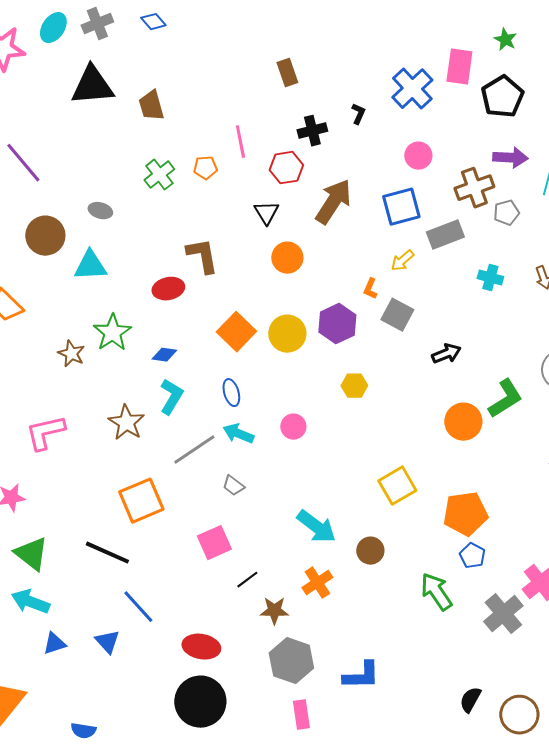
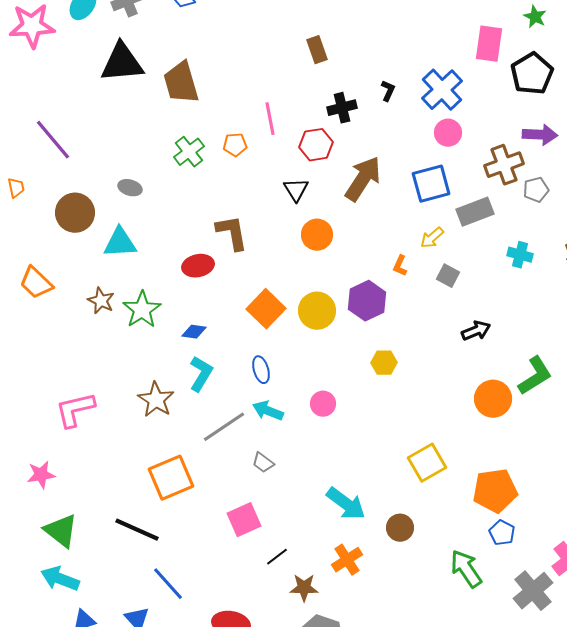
blue cross: (412, 89) -> (442, 90), moved
brown trapezoid: (151, 106) -> (181, 83), size x1.4
gray square: (397, 315) -> (448, 276), moved, size x0.7
brown star: (71, 354) -> (101, 301), moved

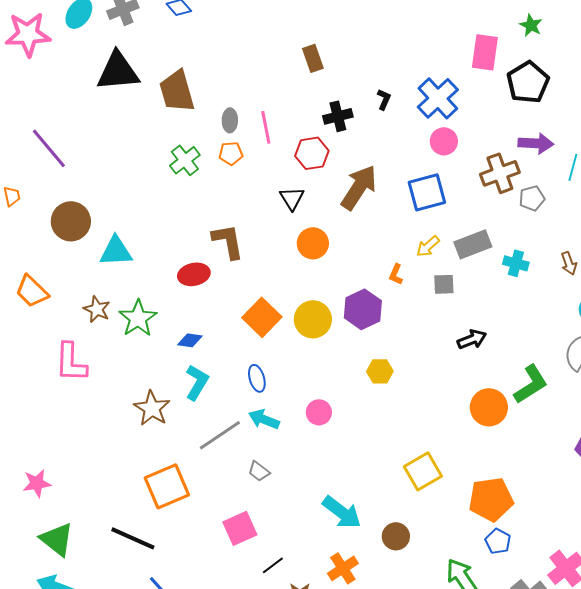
gray ellipse: (130, 188) -> (230, 120), moved, turned 75
gray rectangle: (475, 212) -> (473, 244), moved
gray square: (448, 276) -> (444, 284), turned -30
pink L-shape: (75, 410) -> (71, 362), moved, turned -75

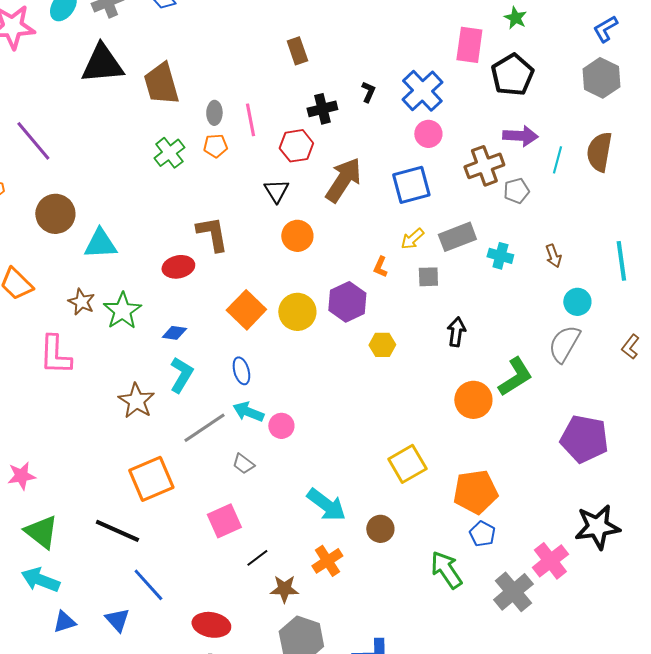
black arrow: (472, 339) -> (456, 332), turned -60
yellow hexagon: (380, 371) -> (382, 345), moved
pink circle: (319, 412) -> (281, 426), moved

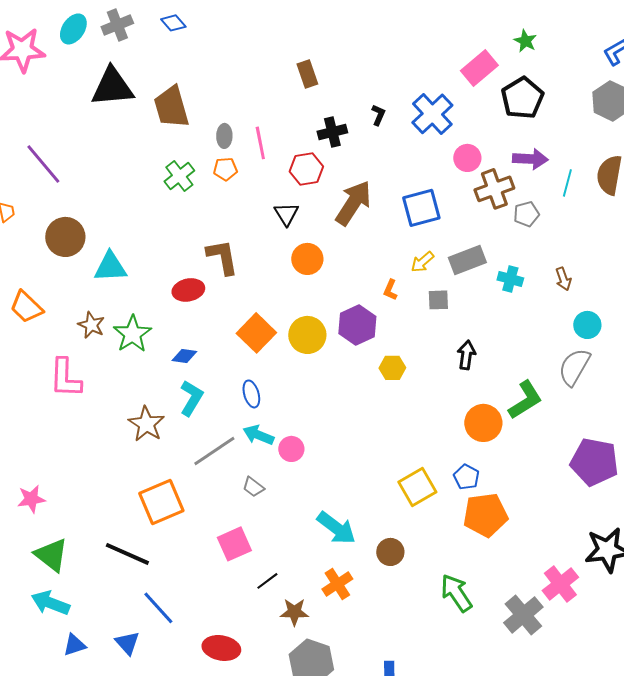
pink rectangle: (469, 45) -> (479, 68), turned 42
pink circle: (428, 134) -> (467, 158), moved
blue pentagon: (482, 534) -> (466, 477), moved

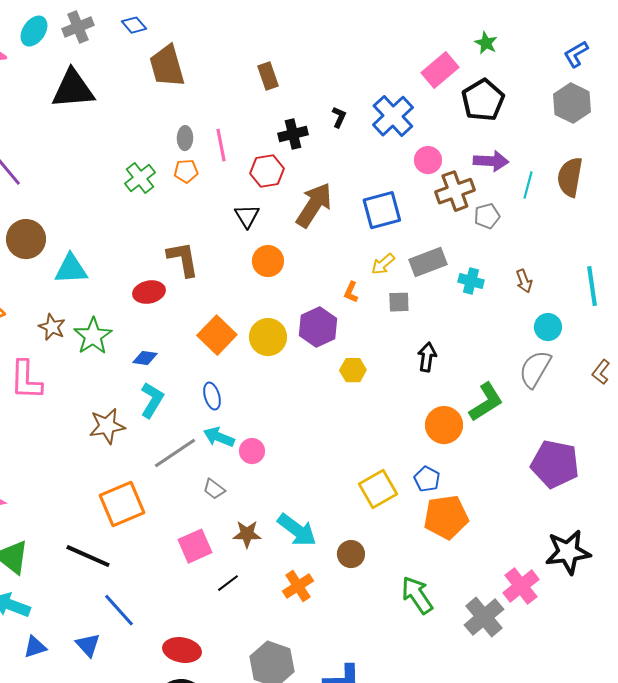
brown trapezoid: (171, 107) -> (167, 66), moved
brown star: (146, 424) -> (107, 426), turned 30
brown star: (294, 612) -> (247, 534), moved

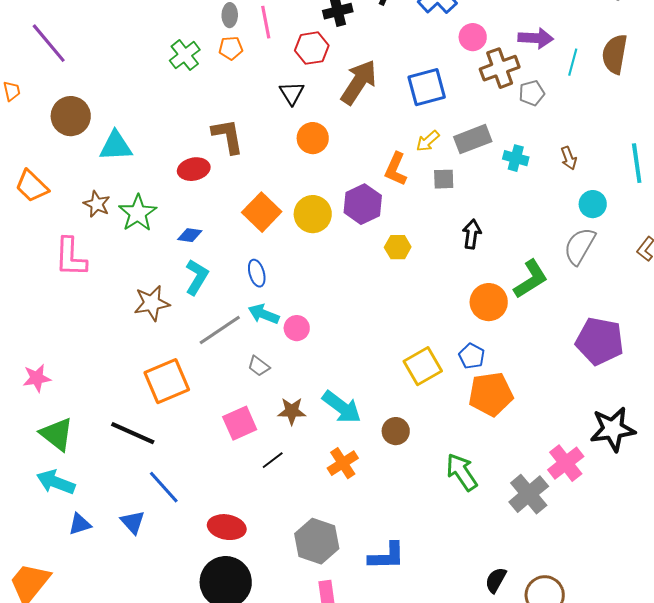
orange L-shape: (351, 292) -> (396, 169), size x1.6

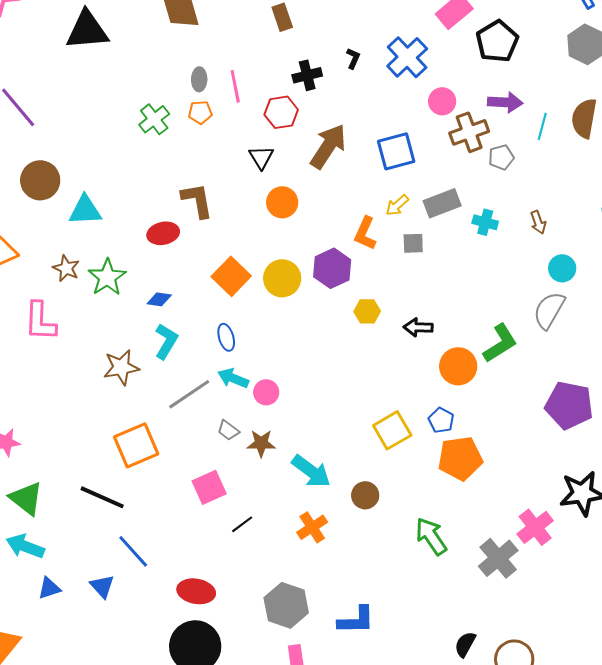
black arrow: (472, 234) -> (418, 327), moved, turned -96
brown star: (292, 411) -> (261, 443), moved

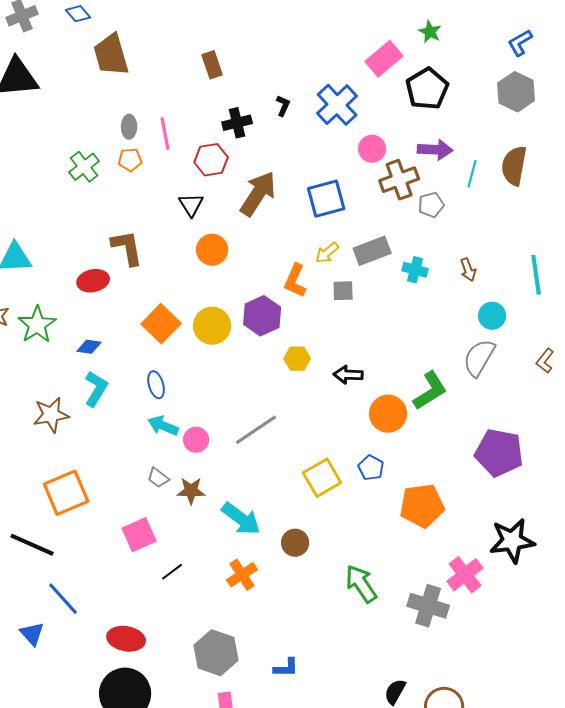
gray line: (189, 394) -> (256, 430), moved
orange pentagon: (460, 458) -> (422, 506), moved
gray cross: (498, 558) -> (428, 606), turned -33
blue L-shape: (356, 620) -> (286, 668), size x0.7

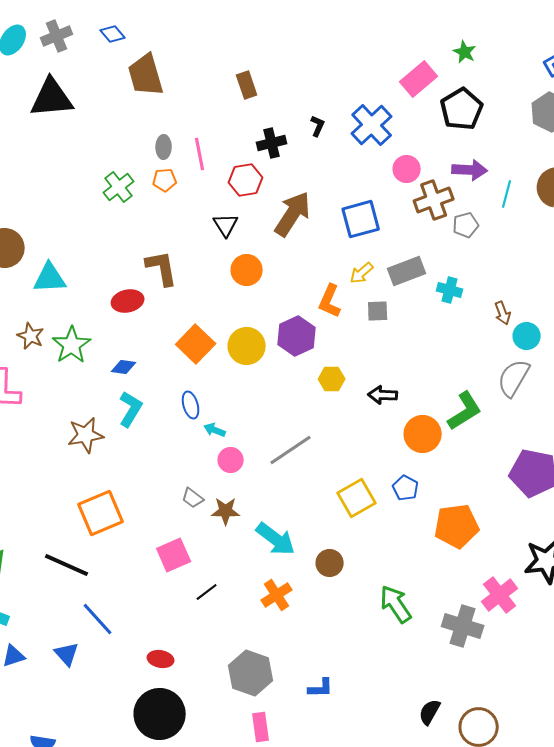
brown arrow: (468, 270) -> (503, 313), moved
cyan arrow: (163, 426) -> (215, 430), moved, size x0.7
red ellipse: (126, 639) -> (161, 659), size x0.7

